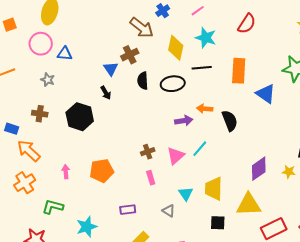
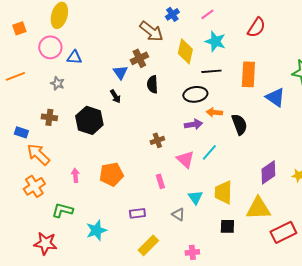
black ellipse: (173, 84) -> (195, 94), moved
brown cross: (148, 152) -> (157, 140), moved
pink triangle: (176, 156) -> (185, 159), turned -36

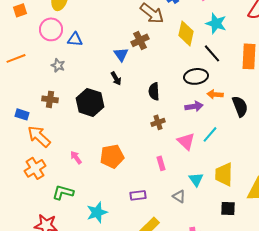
black line: (211, 71) -> (212, 53), turned 54
black semicircle: (152, 84) -> (154, 91), moved
pink arrow: (75, 175) -> (76, 157), turned -32

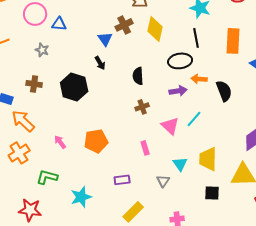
yellow diamond: (186, 33) -> (155, 29), moved
black line: (212, 53) -> (196, 38), turned 30
gray triangle: (179, 196) -> (163, 181), turned 32

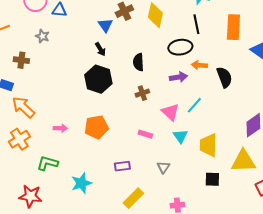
brown cross: (34, 84) -> (21, 60), moved
black hexagon: (74, 87) -> (98, 79), moved
pink arrow: (60, 142) -> (60, 128), turned 128
pink rectangle: (145, 148) -> (145, 134), turned -56
cyan triangle: (180, 164) -> (180, 136), moved

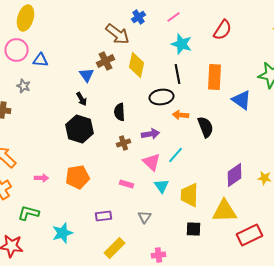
purple arrow: (178, 77) -> (150, 134), moved

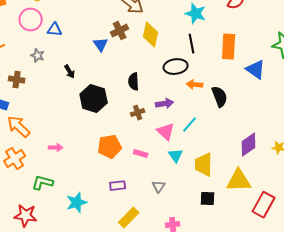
black arrow: (82, 99) -> (70, 72), moved
orange pentagon: (78, 177) -> (110, 147), moved
red rectangle: (250, 235) -> (264, 205), turned -35

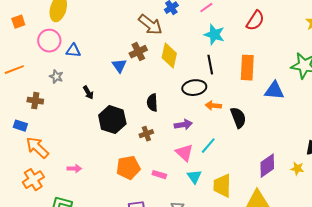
blue triangle: (256, 70) -> (274, 91), turned -30
brown cross: (138, 113) -> (146, 134), moved

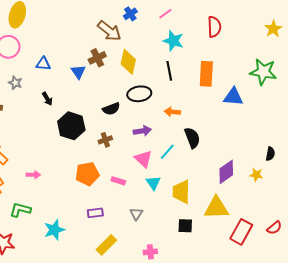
red semicircle: (255, 21) -> (214, 27), turned -35
blue triangle: (73, 51) -> (43, 64), moved
black ellipse: (194, 88) -> (139, 94), moved
black semicircle: (152, 103) -> (111, 109), turned -108
black semicircle: (238, 118) -> (192, 138), moved

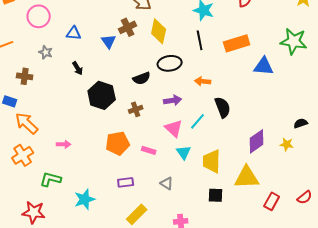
orange rectangle: (206, 74) -> (237, 43), turned 70
black semicircle: (270, 154) -> (301, 123), turned -120
gray triangle: (136, 214) -> (167, 183), turned -32
red rectangle: (241, 232) -> (272, 201), size x0.7

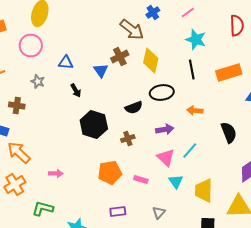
black arrow: (78, 68) -> (76, 90), moved
black semicircle: (223, 107) -> (229, 132), moved
gray triangle: (167, 183) -> (159, 212), turned 40

